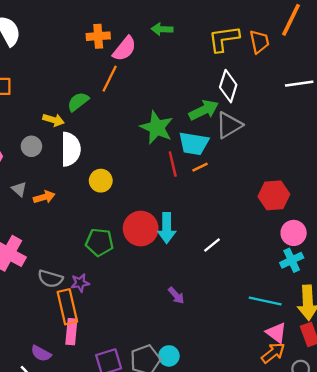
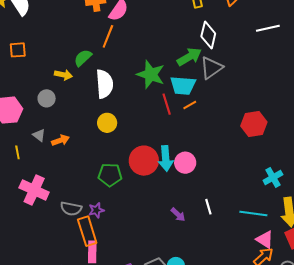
white semicircle: (71, 149) -> (104, 84), moved
pink circle: (294, 233) -> (185, 163), moved
white line: (212, 245) -> (208, 207), moved, turned -63

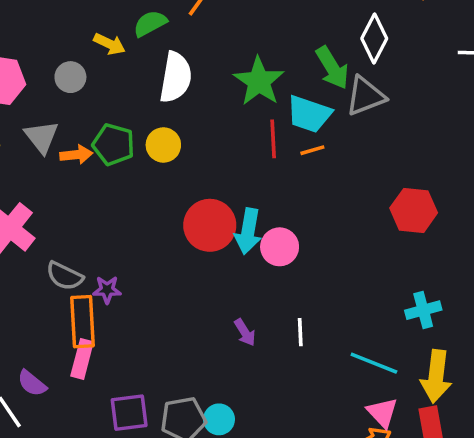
green arrow: (189, 57) -> (332, 68), turned 75
gray triangle: (39, 135) -> (42, 137), size x1.5
green pentagon: (110, 175) -> (114, 144), moved

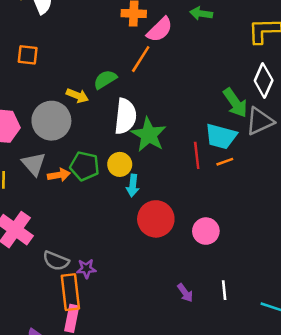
gray circle: (70, 77) -> (51, 121), size x1.8
green star: (259, 81) -> (149, 135), moved
cyan arrow: (248, 231) -> (133, 186), moved, size x0.7

